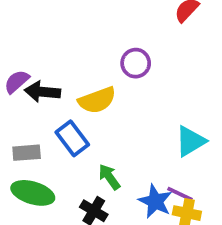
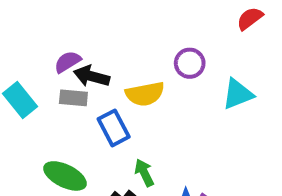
cyan triangle: (190, 141) -> (238, 94), moved
gray rectangle: (27, 153) -> (73, 98), moved

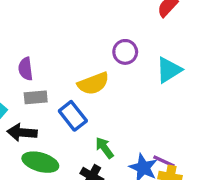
purple semicircle: (68, 62) -> (26, 69), turned -55
black arrow: (92, 76) -> (22, 133), moved

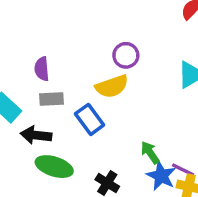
purple circle: (125, 52) -> (126, 55), moved
green arrow: (104, 148) -> (150, 153), moved

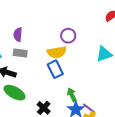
blue rectangle: (90, 119) -> (55, 69), moved

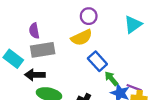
gray rectangle: (20, 53) -> (43, 50), size x1.5
blue rectangle: (55, 69) -> (97, 61), moved

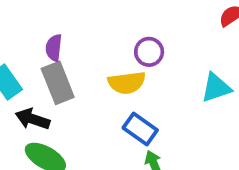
gray rectangle: (43, 50) -> (58, 83), turned 60
blue rectangle: (97, 61) -> (140, 129), turned -30

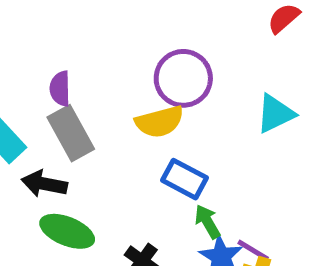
purple circle: (149, 52) -> (183, 78), size x1.5

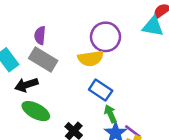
cyan triangle: (275, 114) -> (153, 27), moved, turned 30
gray rectangle: (71, 133) -> (43, 60), turned -36
black arrow: (44, 184) -> (26, 85), turned -35

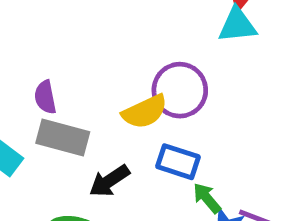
purple circle: (105, 37) -> (180, 90), moved
black arrow: (26, 85) -> (109, 181), moved

